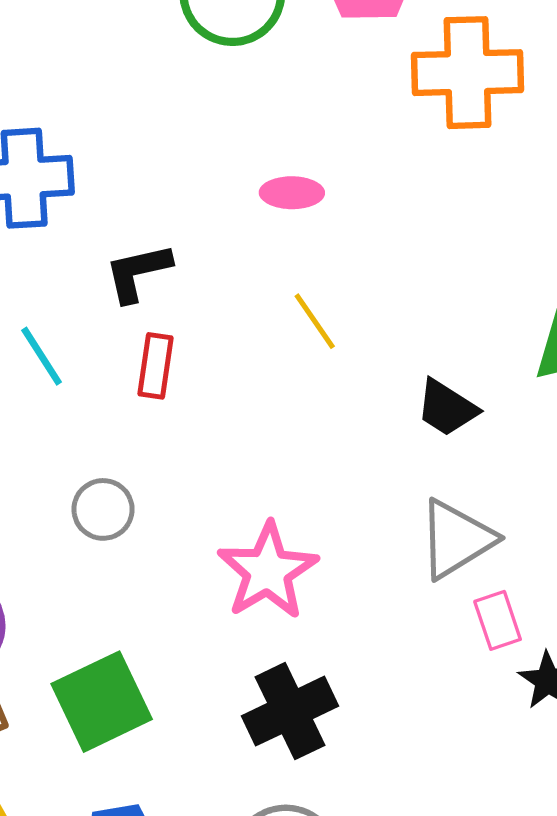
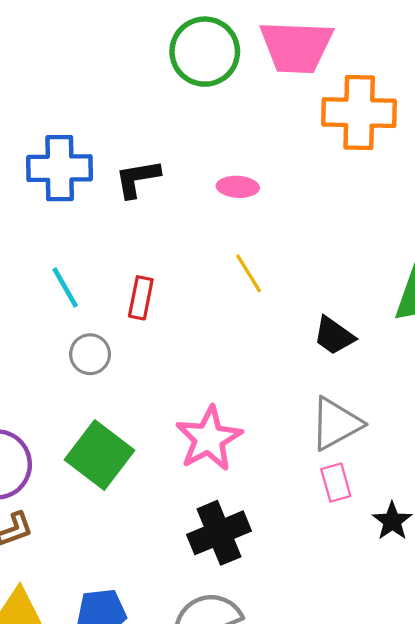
black L-shape: (138, 272) -> (137, 179), moved
gray circle: (103, 509) -> (90, 354), moved
pink rectangle: (498, 620) -> (336, 483), moved
green square: (102, 702) -> (100, 455), moved, turned -30

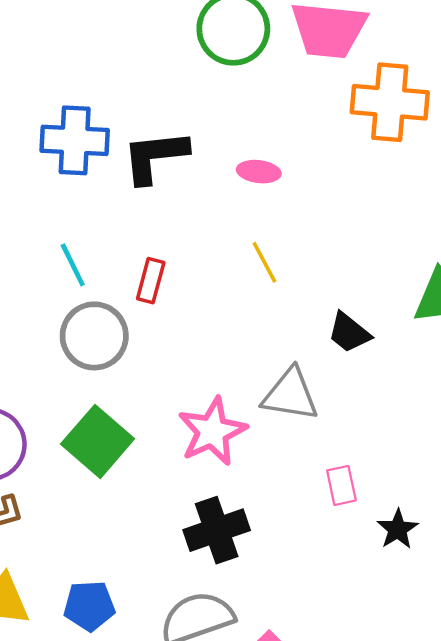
black L-shape: (137, 179) -> (155, 156), size x1.4
gray circle: (90, 354) -> (94, 336), size x1.6
gray triangle: (336, 424) -> (290, 395), moved, turned 34

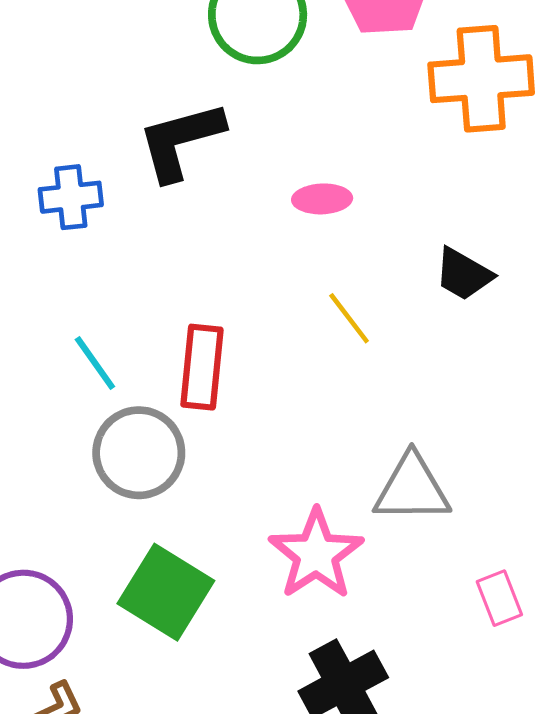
blue cross: (75, 140) -> (71, 197), size x0.7
black L-shape: (155, 156) -> (181, 141), moved
red rectangle: (151, 281) -> (202, 367), size x1.4
black trapezoid: (349, 333) -> (464, 274), moved

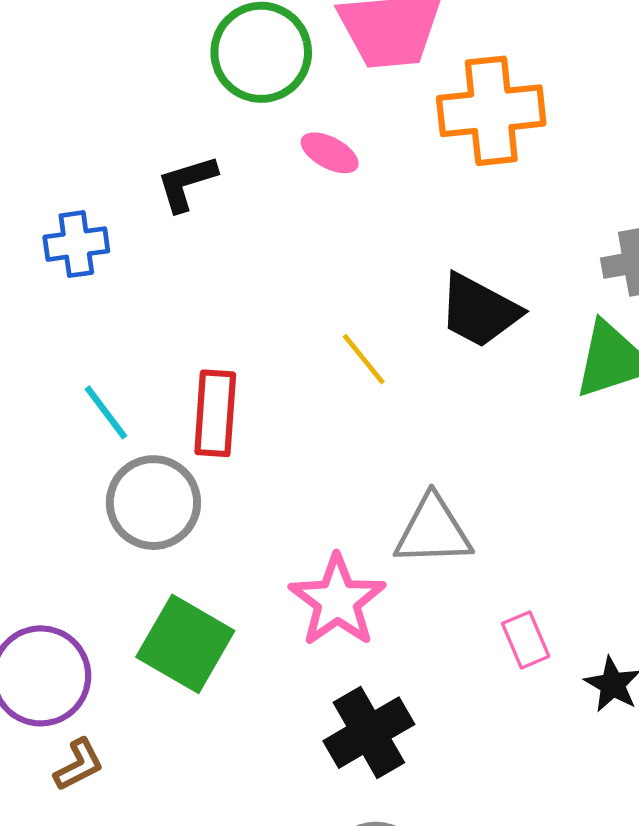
black L-shape: (181, 141) -> (187, 183), size x0.7
pink ellipse: (322, 199) -> (330, 153), moved, turned 32
black trapezoid: (464, 274) -> (479, 311), size x1.4

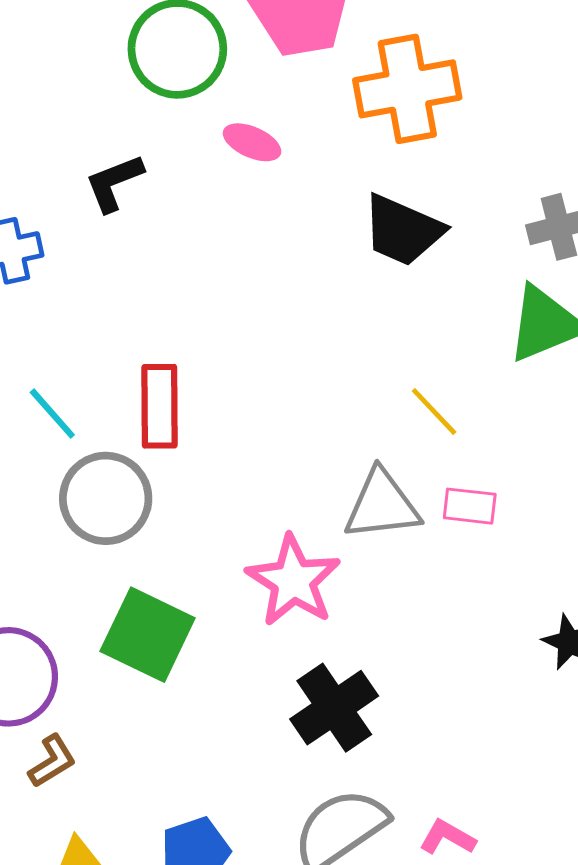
black trapezoid: (479, 311) -> (403, 230), moved
yellow line: (364, 359) -> (434, 411), moved
pink rectangle: (526, 640) -> (470, 506), moved, turned -56

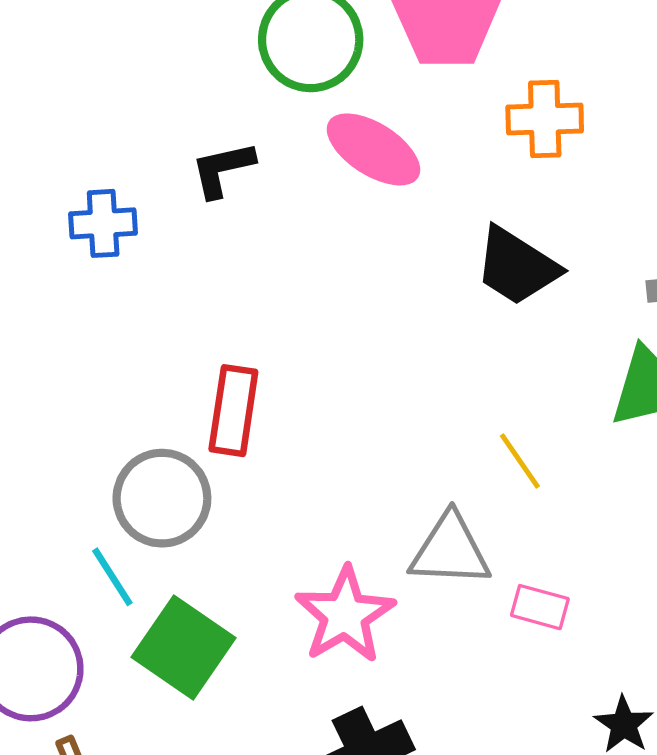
orange cross: (407, 89) -> (545, 119), size x0.7
pink ellipse: (252, 142) -> (373, 149), size x1.6
cyan line: (52, 414) -> (112, 577), moved
pink rectangle: (470, 506) -> (540, 607), moved

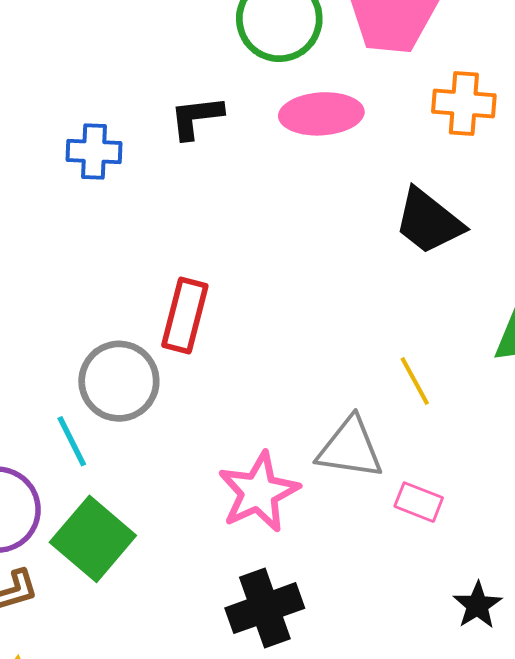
pink ellipse: (373, 149) -> (321, 114), turned -42
green square: (183, 648) -> (93, 539), moved

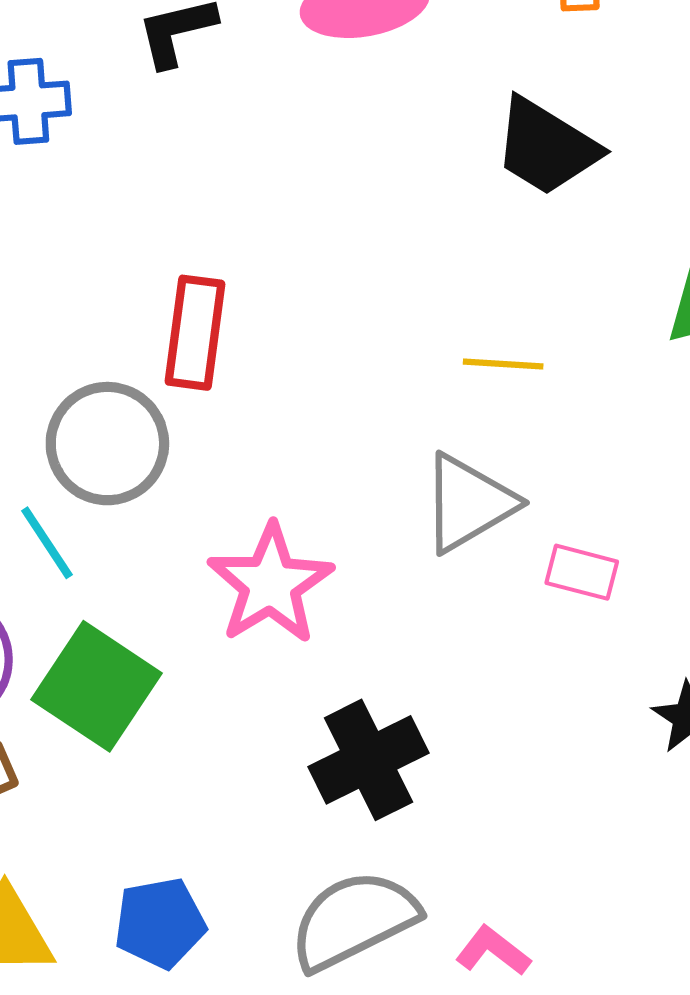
yellow line: (415, 381) -> (503, 364), moved, turned -51
gray triangle: (350, 448) -> (468, 503), turned -32
pink star: (259, 492) -> (270, 584), moved

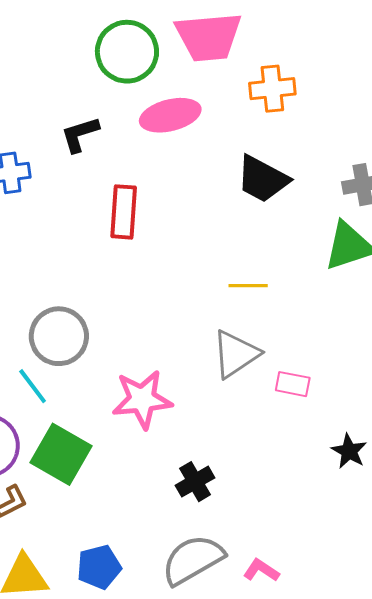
red rectangle: (195, 333) -> (124, 212), moved
pink star: (270, 584) -> (142, 399), turned 30
black cross: (368, 760) -> (195, 482), size x0.7

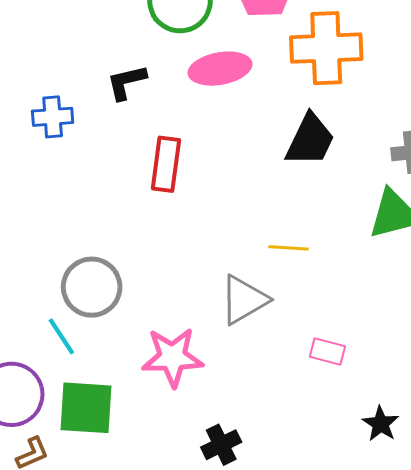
orange cross: (272, 89) -> (326, 48), size x1.5
black trapezoid: (263, 179) -> (310, 140), turned -96
gray triangle: (236, 354) -> (244, 300), moved
green square: (61, 454) -> (86, 408), turned -30

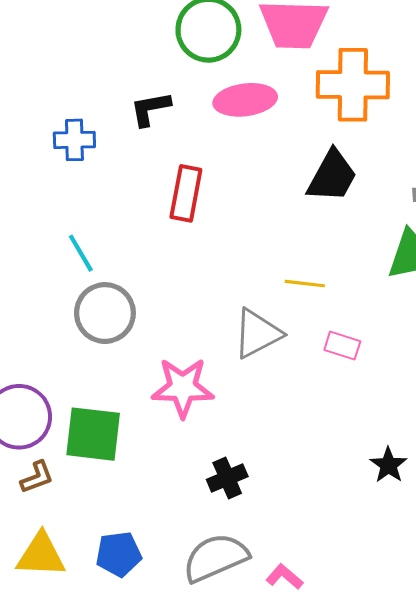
cyan line: (61, 336) -> (81, 253), moved
pink rectangle: (327, 351) -> (342, 346), moved

